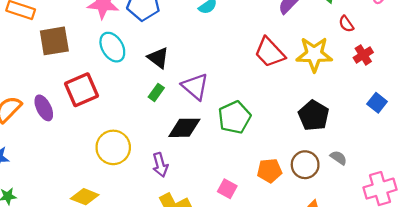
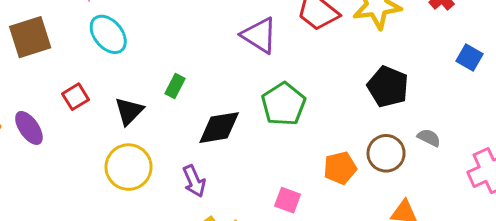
black triangle: (158, 58) -> (129, 111), moved, turned 45
purple triangle: (195, 87) -> (259, 35), moved
red square: (82, 90) -> (75, 97), size x0.6

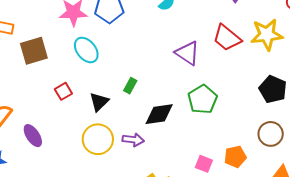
purple ellipse: (29, 128) -> (33, 136), moved
orange pentagon: (340, 168) -> (235, 157), moved
purple arrow: (194, 181) -> (133, 140), moved, turned -60

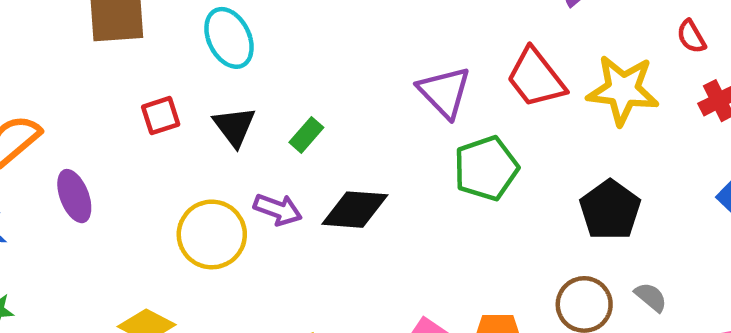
green pentagon: (203, 99) -> (486, 168), moved
black triangle: (99, 102) -> (234, 126), moved, turned -35
purple arrow: (133, 140) -> (278, 209), moved

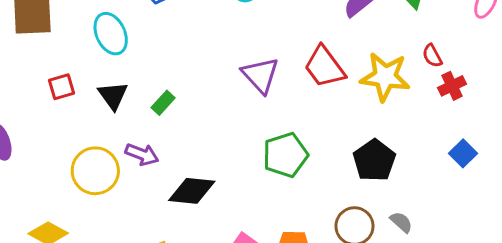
red semicircle: (691, 37) -> (432, 56), moved
green pentagon: (486, 168) -> (285, 155), moved
black diamond: (355, 210) -> (192, 191), moved

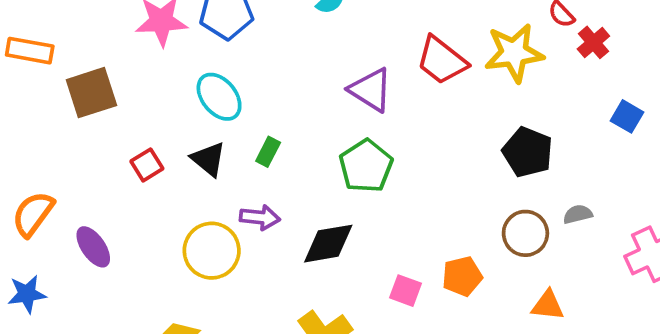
cyan ellipse: (111, 34) -> (219, 97), moved
green pentagon: (285, 155) -> (366, 166), moved
gray semicircle: (401, 222) -> (578, 214), turned -40

